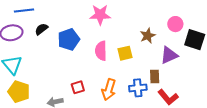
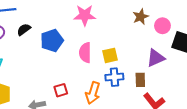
brown star: (148, 36) -> (141, 17), moved
blue cross: (138, 88) -> (114, 77), moved

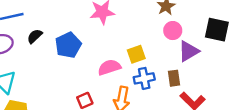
pink circle: (162, 26) -> (173, 31), moved
pink semicircle: (85, 53) -> (109, 67), moved, turned 78

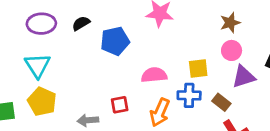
yellow square: (136, 54) -> (198, 69), moved
brown rectangle: (174, 78) -> (221, 102), turned -56

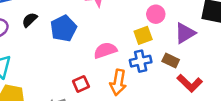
pink circle: (232, 50) -> (156, 14), moved

